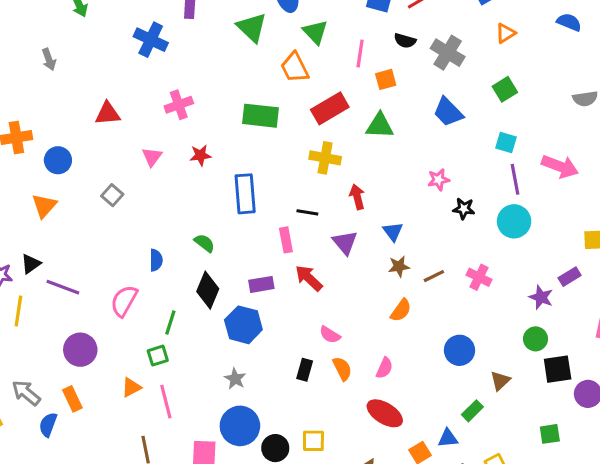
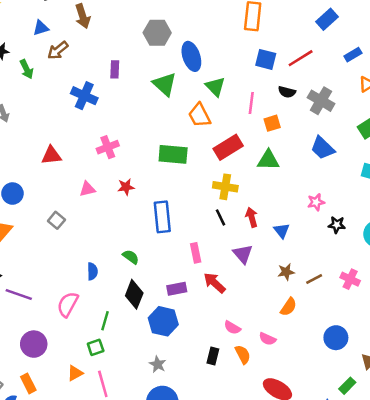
pink triangle: (152, 157) -> (87, 189), turned 42
black line: (307, 212) -> (221, 217), moved, turned 56
blue triangle: (393, 232) -> (282, 231), moved
pink semicircle: (384, 368) -> (268, 339), moved, turned 91

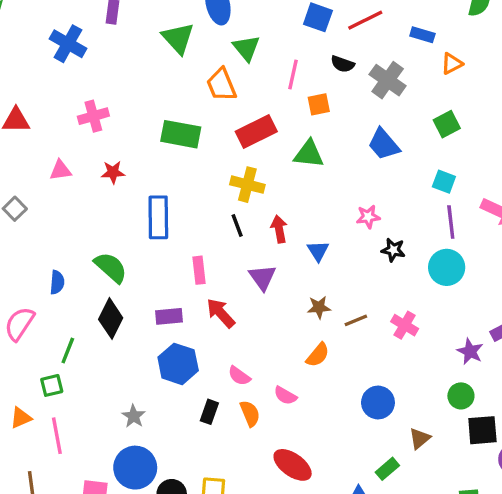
blue rectangle: (353, 55) -> (422, 35), moved, turned 42
green semicircle: (131, 257) -> (111, 267), size x1.5
blue hexagon: (163, 321) -> (178, 364), moved

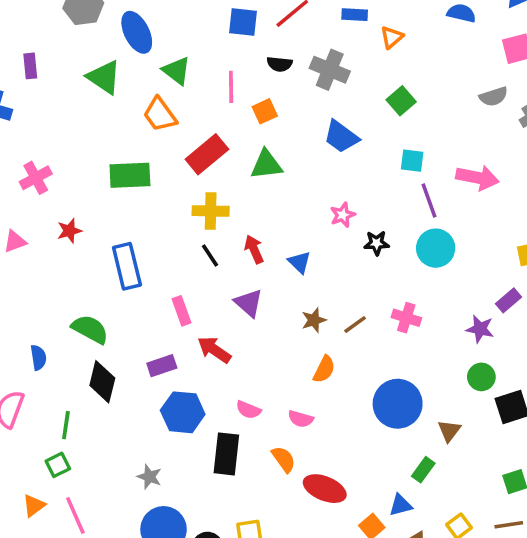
blue circle: (378, 402) -> (398, 404), size x1.4
black rectangle: (209, 412) -> (226, 454), size x1.6
orange semicircle: (250, 413) -> (284, 459), moved

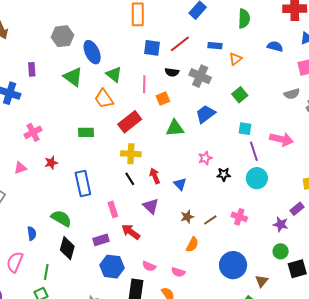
blue trapezoid: (341, 137) -> (205, 114), turned 105
green triangle: (266, 165) -> (175, 128), moved
green rectangle: (130, 175) -> (86, 132), size x0.7

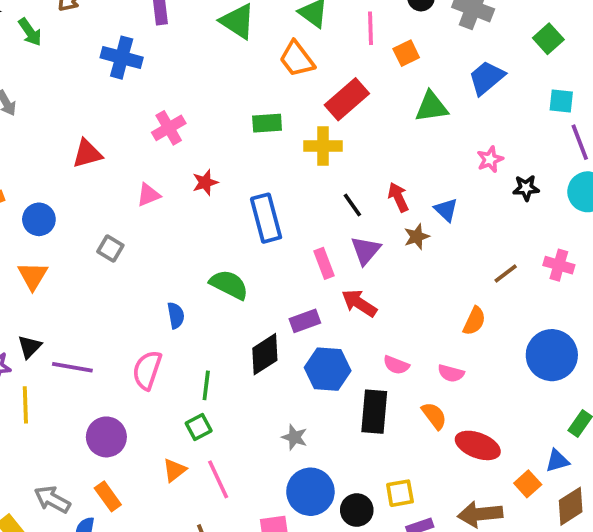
yellow cross: (131, 154) -> (323, 146), moved
purple triangle: (151, 206) -> (366, 250), moved, turned 30
brown star: (187, 217) -> (417, 237), moved
black diamond: (67, 248) -> (265, 354), moved, turned 45

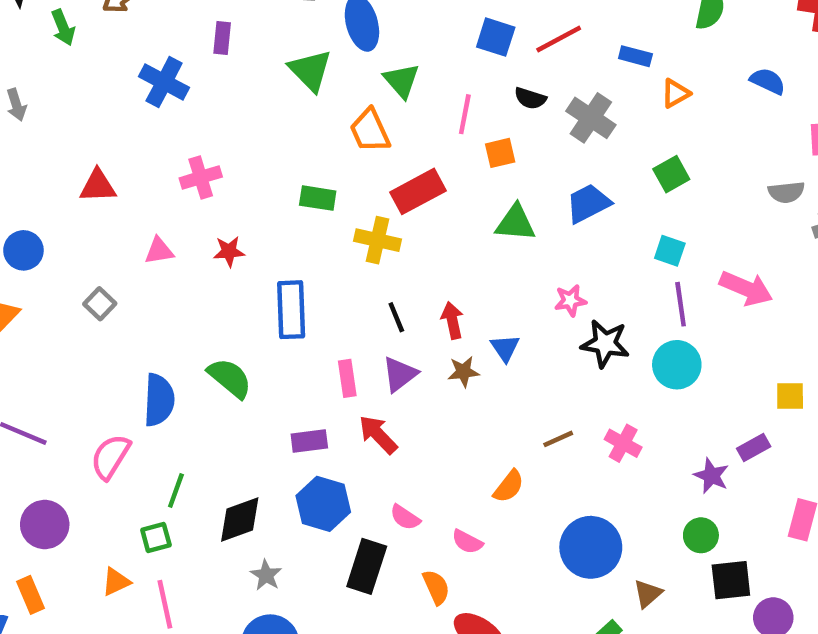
black star: (526, 188) -> (605, 344), size x1.5
blue semicircle: (176, 315) -> (159, 400), size x1.6
black diamond: (265, 354) -> (240, 520), moved

